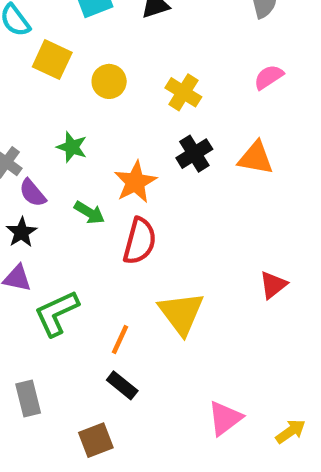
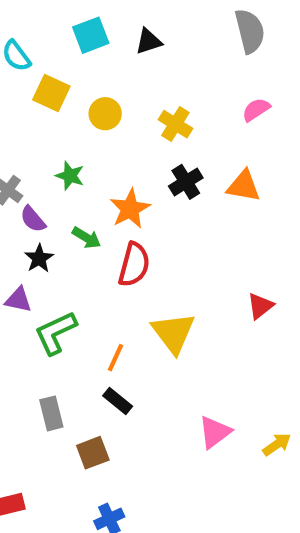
black star: (22, 232) -> (39, 258), moved
gray rectangle: (28, 399) -> (51, 413), moved

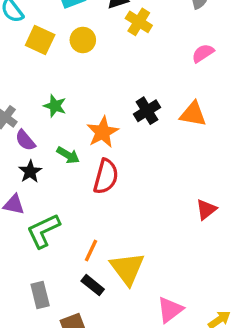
yellow circle: (105, 114) -> (83, 40), moved
yellow cross: (175, 124) -> (139, 22), moved
yellow triangle: (173, 333) -> (127, 269), moved

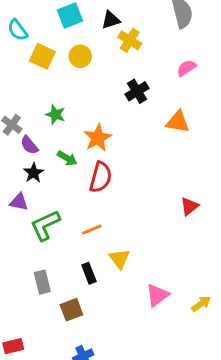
black cross: (147, 111) -> (137, 91), moved
orange line: (91, 251) -> (92, 230), moved, turned 42
yellow triangle: (127, 269) -> (120, 259), size x0.7
black rectangle: (93, 285) -> (89, 273), turned 30

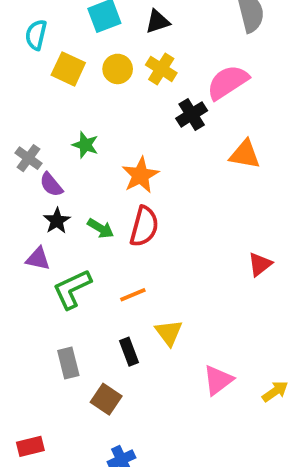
cyan semicircle: (18, 30) -> (36, 35), turned 50
yellow cross: (130, 40) -> (161, 69), moved
pink semicircle: (187, 68) -> (228, 82), moved, size x1.6
green arrow: (67, 158) -> (101, 228), moved
brown square: (71, 310) -> (106, 399), turned -35

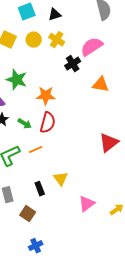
green star: (85, 145) -> (17, 80), size x1.5
orange star: (140, 175) -> (46, 96), turned 30
red triangle: (260, 264) -> (109, 143), size x1.5
orange line: (133, 295) -> (36, 150), moved

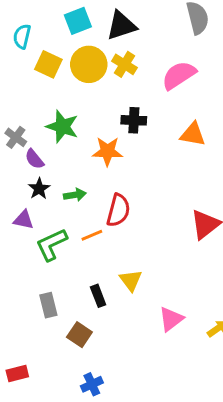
black triangle: (55, 15) -> (121, 26), size x1.5
yellow circle: (34, 40) -> (89, 64), size x1.5
black cross: (73, 64) -> (134, 120), moved, turned 35
red semicircle: (48, 123) -> (118, 210), moved
green arrow: (25, 124) -> (75, 195), turned -40

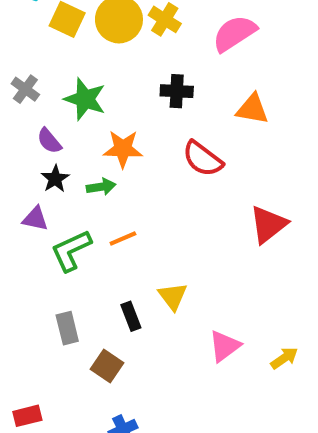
gray cross: (16, 137) -> (25, 89), moved
orange star: (107, 151) -> (123, 149), moved
red semicircle: (118, 210) -> (203, 159), moved, turned 112

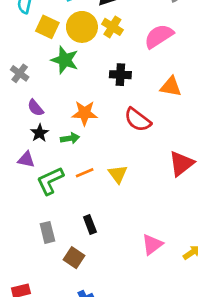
green star: (85, 99) -> (65, 60), moved
yellow triangle: (173, 296) -> (118, 174), moved

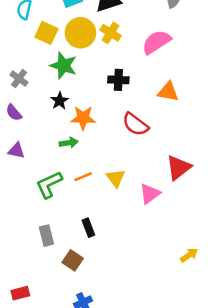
purple semicircle: (36, 108) -> (14, 113), moved
black star: (40, 133) -> (60, 101), moved
purple triangle: (26, 160) -> (16, 151), moved
pink triangle: (152, 244) -> (150, 194), moved

